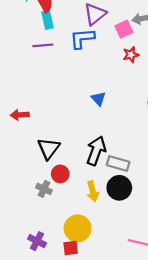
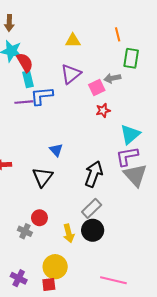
blue L-shape: (82, 38) -> (42, 96), moved
blue triangle: (98, 99) -> (56, 150), moved
black triangle: (49, 148) -> (43, 177), moved
black arrow: (96, 151) -> (94, 174), moved
gray rectangle: (118, 163) -> (92, 208), turned -60

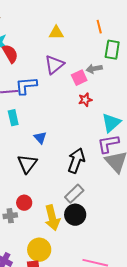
cyan rectangle: (28, 79) -> (13, 118), moved
gray cross: (25, 231) -> (10, 216), turned -32
yellow arrow: (69, 233) -> (52, 218), size x1.4

